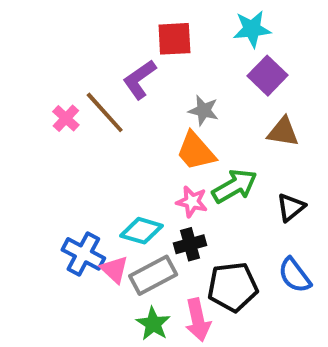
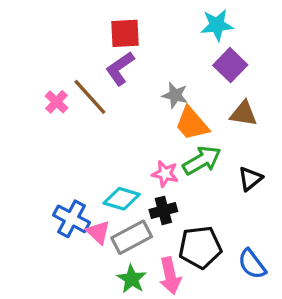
red square: (174, 39) -> (125, 33), moved
orange trapezoid: (196, 151) -> (192, 124), moved
blue semicircle: (295, 275) -> (252, 264), moved

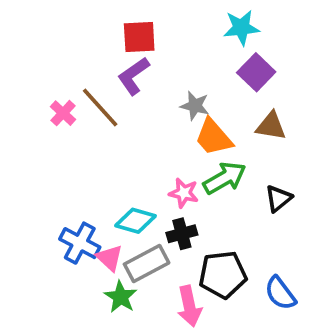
green star: (132, 279) -> (121, 297), moved

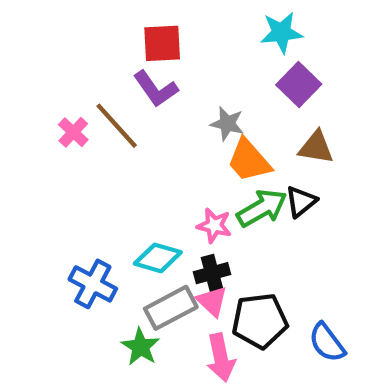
purple L-shape: (134, 76) -> (156, 89), turned -90
black triangle: (278, 198) -> (301, 202), moved
pink triangle: (109, 258) -> (212, 301), moved

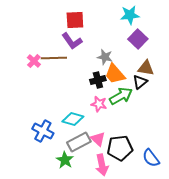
brown line: (117, 126) -> (54, 58), turned -50
black triangle: (301, 202) -> (140, 82), moved
black cross: (212, 273) -> (98, 80), moved

